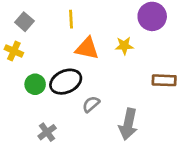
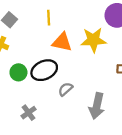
yellow star: (124, 46) -> (93, 40), size x1.6

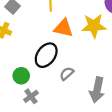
black ellipse: (44, 70) -> (46, 55), turned -30
green circle: (18, 72) -> (21, 76), moved

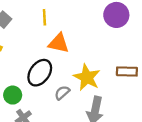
yellow star: (94, 26) -> (87, 77), moved, turned 30

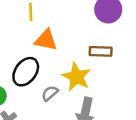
brown rectangle: (127, 71) -> (101, 51), moved

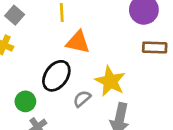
brown rectangle: (101, 51) -> (155, 48), moved

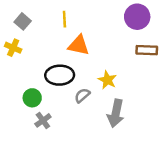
black ellipse: (56, 76) -> (60, 75), turned 52
yellow star: (110, 81) -> (107, 80), size x0.7

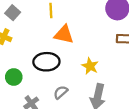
gray semicircle: (82, 95) -> (61, 92), moved
green circle: (32, 98) -> (14, 77), moved

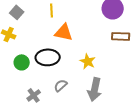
green circle: (14, 77) -> (22, 62), moved

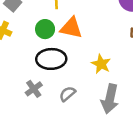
green circle: (22, 62) -> (45, 29), moved
gray cross: (34, 95) -> (34, 89), moved

